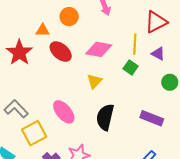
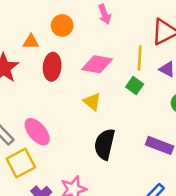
red ellipse: (61, 52) -> (52, 67), turned 55
yellow triangle: (95, 81) -> (92, 102), turned -35
pink ellipse: (64, 112) -> (37, 132), moved

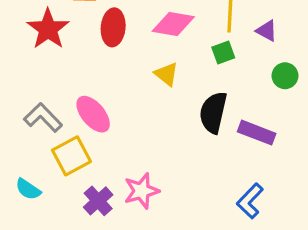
green square: (135, 85) -> (223, 52), turned 35
black semicircle: (105, 144) -> (213, 112), moved

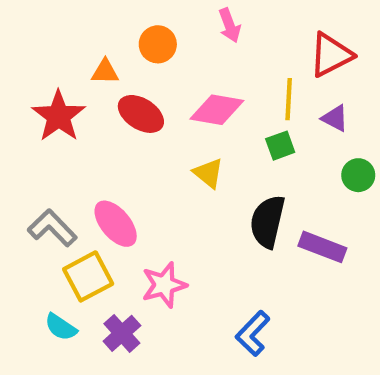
red ellipse: (113, 27) -> (141, 114), turned -63
cyan semicircle: (28, 189) -> (61, 327), moved
pink star: (142, 191) -> (164, 285), moved
blue L-shape: (250, 201) -> (253, 333), moved

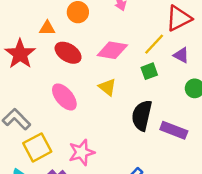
yellow line: (289, 99) -> (154, 44), turned 40
pink ellipse: (116, 224) -> (64, 97), moved

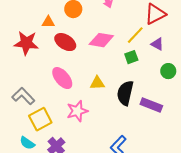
red star: (20, 54) -> (26, 43), turned -30
yellow triangle: (107, 87) -> (97, 83), moved, turned -42
pink star: (82, 152) -> (77, 111), moved

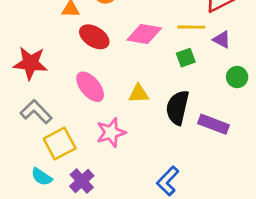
yellow line: (135, 35) -> (191, 27), turned 48
red star: (26, 43) -> (30, 63), moved

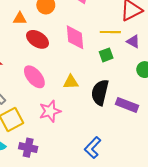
pink diamond: (144, 34) -> (75, 37), turned 75
purple cross: (82, 181) -> (28, 148), turned -36

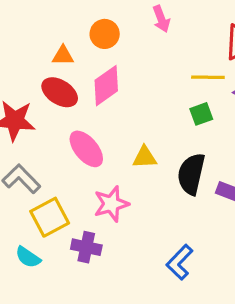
pink diamond: (75, 37) -> (106, 86), moved, turned 60
red ellipse: (37, 39) -> (60, 92), moved
purple cross: (28, 148) -> (86, 247), moved

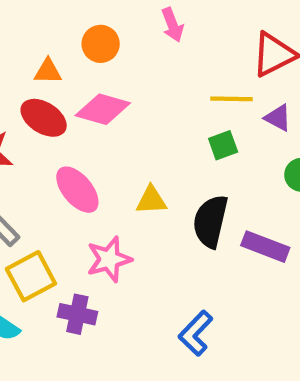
pink diamond: (106, 86) -> (103, 109), turned 51

